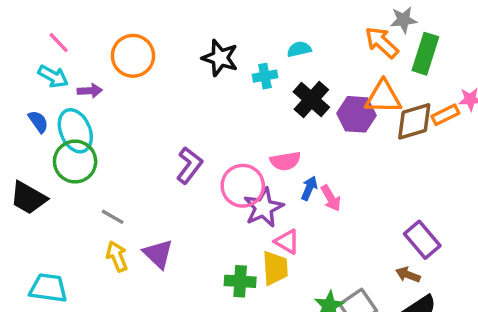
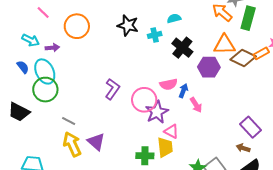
pink line: (59, 43) -> (43, 12), moved
purple hexagon: (357, 114) -> (209, 67), moved
brown diamond: (414, 121) -> (243, 58), turned 45
blue arrow: (309, 188) -> (183, 91), moved
yellow arrow: (117, 256) -> (72, 144), size x1.4

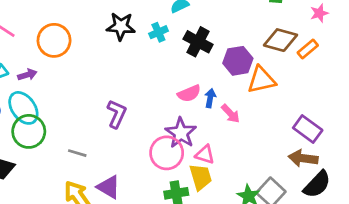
orange triangle: (224, 45) -> (261, 80), moved
orange rectangle: (261, 53) -> (308, 49), moved
pink circle: (144, 100) -> (167, 153), moved
gray line: (69, 121) -> (77, 153), moved
brown arrow: (243, 148) -> (303, 158), size x1.5

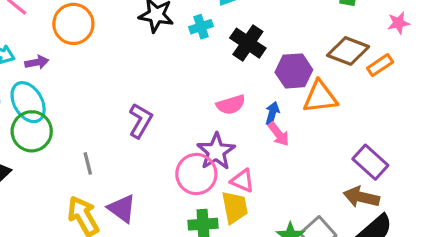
blue arrow: (210, 98) -> (272, 113), moved
gray line: (77, 153) -> (88, 163), turned 54

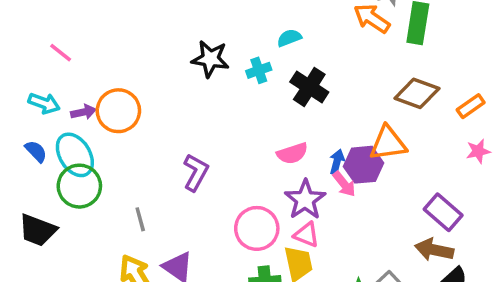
pink star: (398, 23) -> (478, 151), moved
orange circle: (73, 24) -> (118, 111), moved
orange rectangle: (380, 65) -> (471, 106), moved
purple hexagon: (294, 71) -> (364, 165), moved
purple star: (216, 151) -> (305, 200), moved

